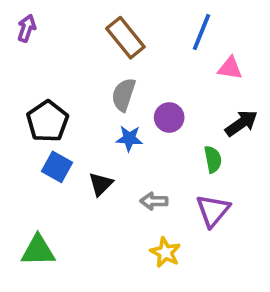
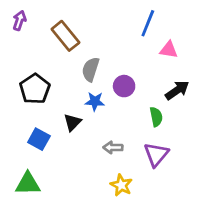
brown rectangle: (125, 38) -> (65, 36), moved
blue square: (57, 167) -> (39, 139), moved
black triangle: (101, 184) -> (72, 122), moved

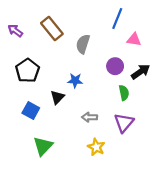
purple arrow: (19, 20) -> (15, 31), moved, turned -72
gray semicircle: (91, 69) -> (83, 44), moved
purple circle: (124, 86) -> (115, 66), moved
green triangle: (28, 184) -> (43, 146), moved, turned -45

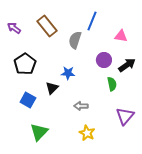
blue line: (117, 18) -> (92, 21), moved
purple triangle: (124, 123) -> (125, 116), moved

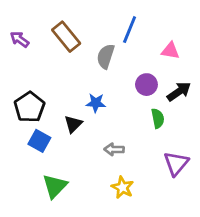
black pentagon: (25, 64) -> (29, 107), moved

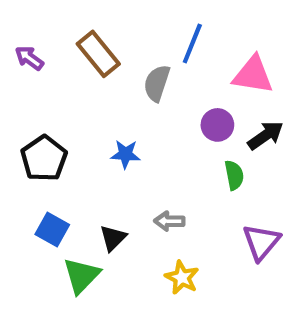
pink triangle: (170, 51) -> (253, 75), size x1.5
blue star: (96, 103) -> (125, 154), moved
black triangle: (73, 124) -> (113, 238), moved
blue square: (39, 141) -> (52, 229), moved

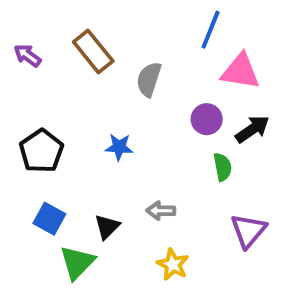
blue line: (192, 43) -> (211, 30), moved

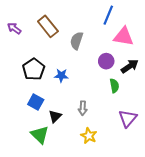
black pentagon: (41, 151) -> (34, 69), moved
gray arrow: (161, 211) -> (83, 108), turned -88
blue square: (49, 219) -> (36, 102), moved
green triangle: (77, 262) -> (40, 135), turned -30

